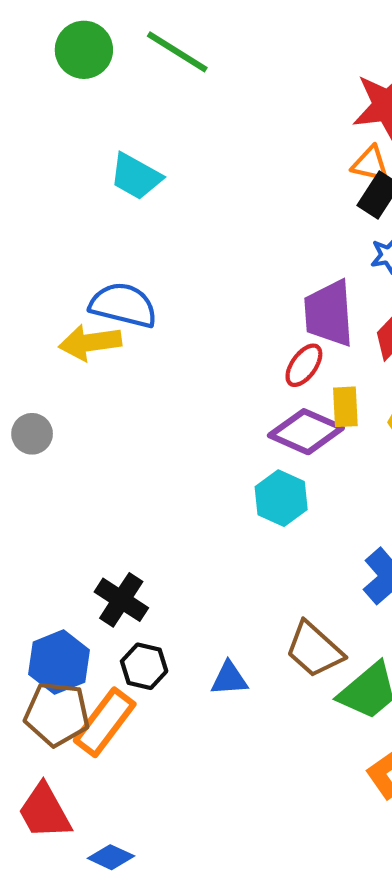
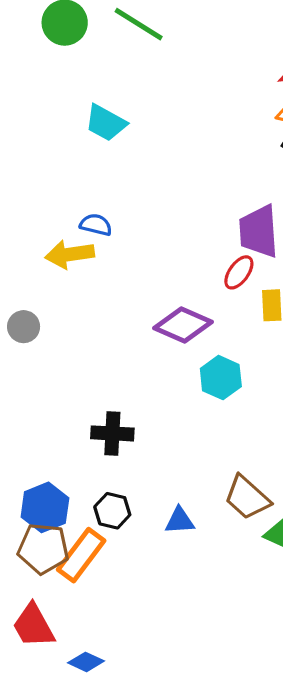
blue semicircle: (123, 305) -> (96, 225), size x0.6
purple diamond: (306, 432) -> (183, 325), moved
black cross: (121, 600) -> (112, 433), moved, turned -30

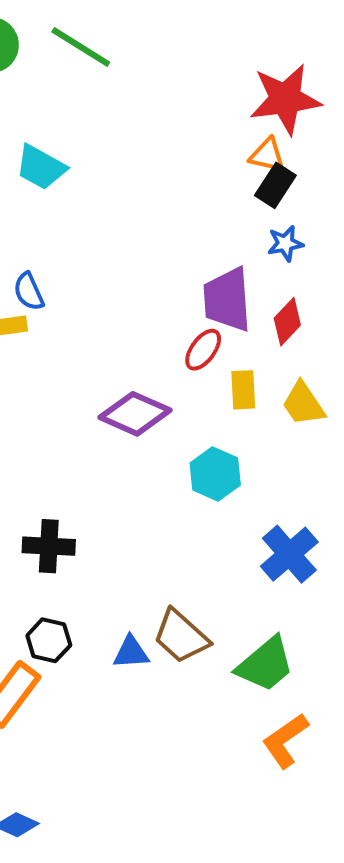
blue semicircle: (96, 225) -> (29, 292), turned -128
cyan hexagon: (221, 378) -> (215, 474), moved
brown trapezoid: (247, 498) -> (181, 636), moved

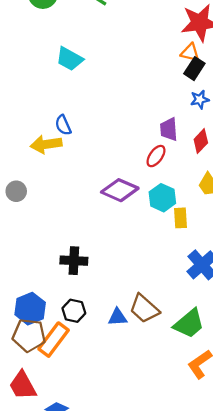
purple trapezoid: (227, 300) -> (169, 129), size x0.7
yellow rectangle: (243, 390) -> (181, 218), moved
cyan hexagon: (215, 474) -> (162, 198), moved

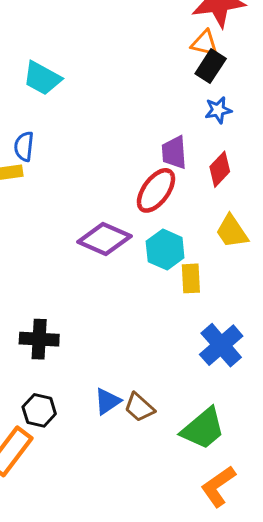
cyan trapezoid: (70, 59) -> (42, 78), moved
blue semicircle: (63, 125) -> (24, 146), turned 30
red ellipse: (156, 156) -> (156, 190), size x1.4
brown trapezoid: (144, 309) -> (139, 407), size x0.7
blue triangle: (118, 317) -> (107, 401), moved, turned -30

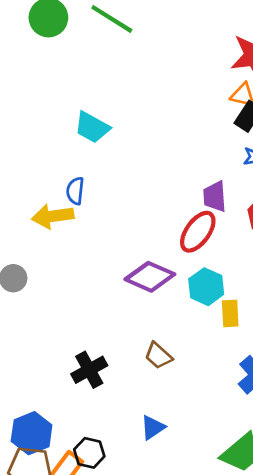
black cross: (39, 339) -> (89, 370), turned -32
brown trapezoid: (139, 407) -> (158, 356), moved
black hexagon: (39, 410) -> (89, 453), moved

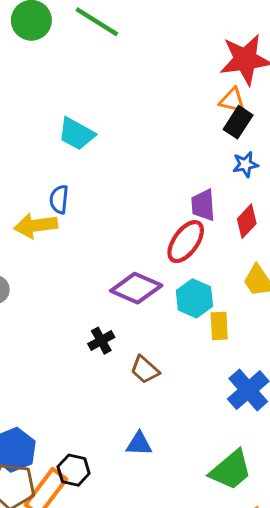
black cross: (89, 370) -> (101, 341), moved, size x0.7
blue triangle: (153, 428) -> (139, 444), turned 36

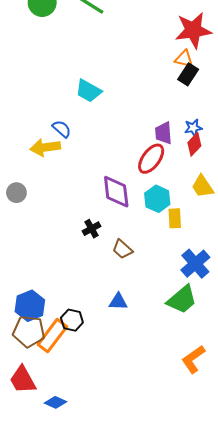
cyan trapezoid: (76, 134) -> (88, 91), moved
blue star: (245, 164) -> (193, 128), moved
blue semicircle: (59, 199) -> (62, 129), turned 126
purple diamond: (136, 288) -> (116, 192), turned 60
green trapezoid: (231, 470) -> (182, 300), moved

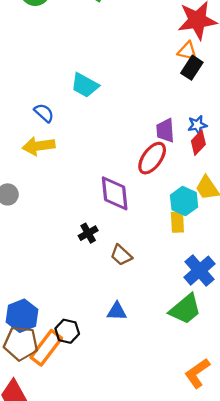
blue semicircle: (62, 129) -> (44, 113), moved
cyan hexagon: (157, 199) -> (184, 201), moved

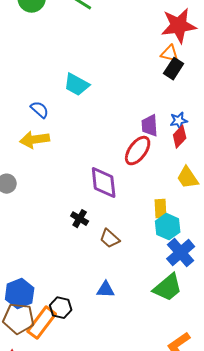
cyan hexagon: (184, 201) -> (168, 227), moved
black cross: (88, 233) -> (80, 219), turned -30

